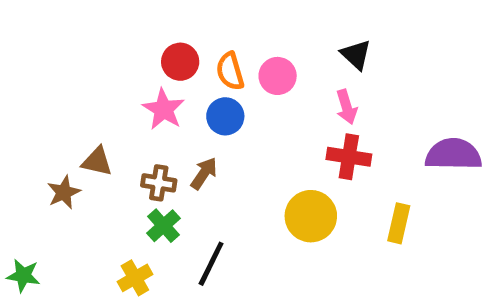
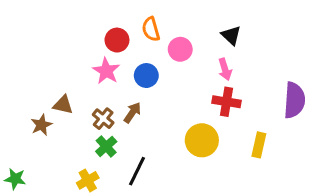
orange semicircle: (230, 71) -> (151, 29), moved
purple semicircle: (453, 154) -> (294, 100), turned 93
brown cross: (159, 183) -> (103, 119), turned 30

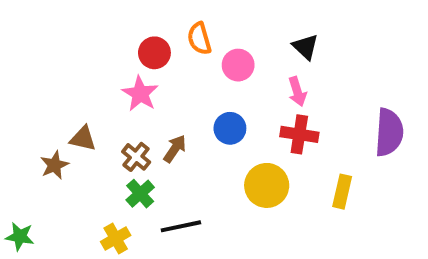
blue circle: (146, 76) -> (230, 128), moved
black line: (137, 171) -> (181, 226), turned 52

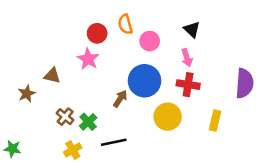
blue circle: (230, 128) -> (145, 81), size x1.6
brown triangle: (83, 139) -> (52, 76), moved
brown arrow: (175, 149) -> (120, 99), moved
brown cross: (136, 157) -> (65, 117), moved
brown star: (54, 165) -> (27, 94), moved

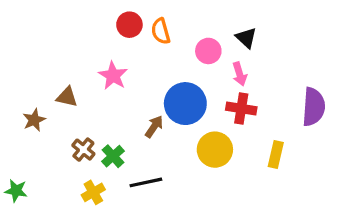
red circle: (97, 33) -> (129, 25), moved
pink circle: (150, 41) -> (208, 51), moved

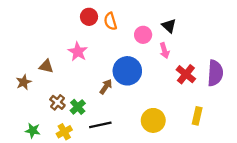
red cross: (241, 108) -> (186, 74), moved, turned 30
yellow circle: (215, 150) -> (153, 120), moved
yellow rectangle: (276, 155) -> (197, 116), moved
green star: (16, 191) -> (33, 131), moved

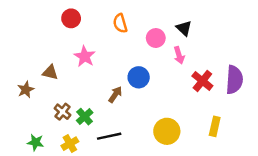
red circle: (89, 17) -> (71, 18), moved
blue circle: (127, 71) -> (139, 77), size x0.7

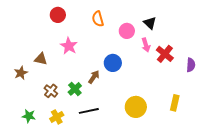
purple semicircle: (234, 80) -> (191, 65), size x0.6
red cross: (202, 81) -> (165, 54), moved
green cross: (85, 117) -> (75, 89), moved

